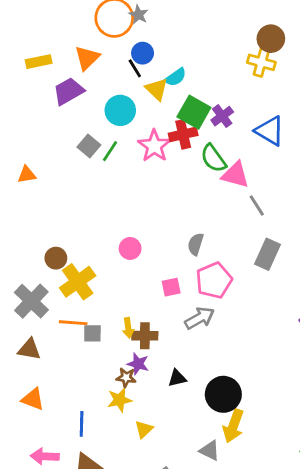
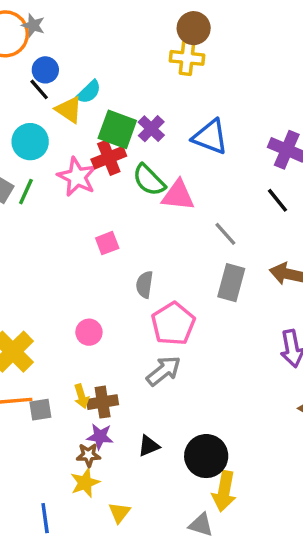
gray line: (257, 206) -> (225, 234), moved
pink circle: (130, 248) -> (89, 332), moved
pink square: (171, 287) -> (107, 243), moved

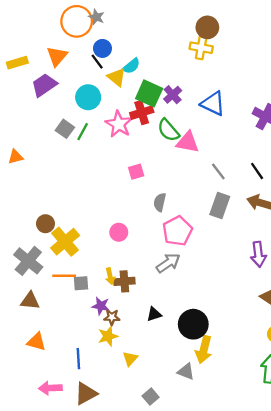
black line: (278, 200) -> (257, 171), moved
purple star: (100, 437) -> (101, 306), moved

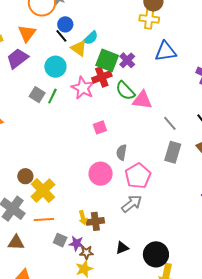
blue triangle: (213, 104) -> (166, 51), moved, turned -30
pink circle: (119, 232) -> (101, 174), moved, size x1.5
gray square: (81, 283) -> (60, 240), moved, turned 32

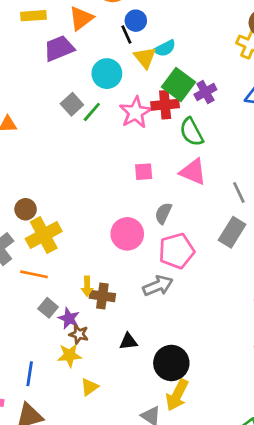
pink triangle: (142, 100) -> (193, 172), moved

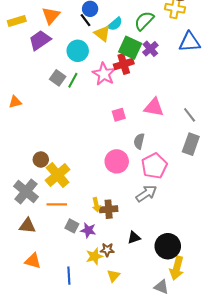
green semicircle: (191, 132) -> (144, 21), moved, turned 85
brown star: (79, 334) -> (107, 250), moved

